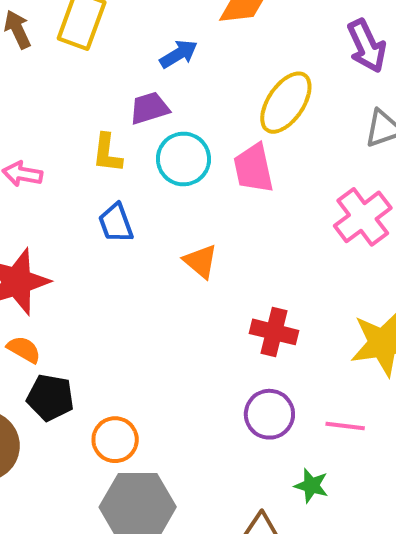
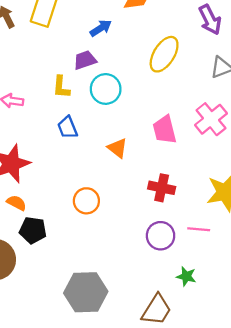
pink trapezoid: (253, 168) -> (165, 130), moved
pink line: (345, 426) -> (199, 229), moved
orange circle: (115, 440) -> (86, 201), moved

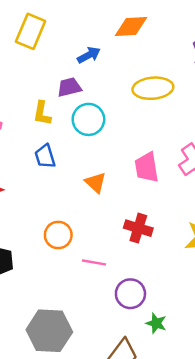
yellow ellipse: (164, 54) -> (153, 88), turned 48
pink line: (199, 229) -> (94, 262), moved
purple circle: (161, 236) -> (130, 294), moved

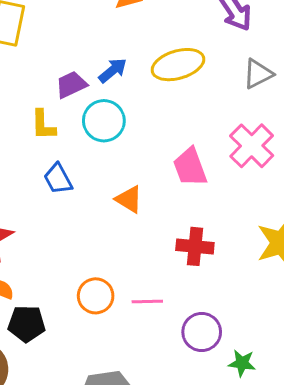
blue arrow: (89, 55) -> (113, 70), moved
orange circle: (58, 235) -> (96, 296), moved

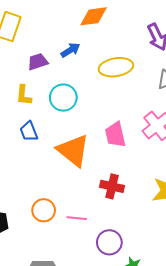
blue arrow: (113, 70) -> (70, 50), moved
purple trapezoid: (71, 85) -> (38, 62), moved
orange triangle: (129, 199) -> (73, 150), size x1.8

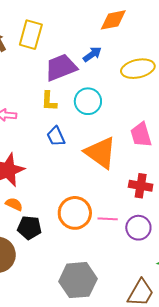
purple trapezoid: (38, 62) -> (61, 67), size x1.6
orange circle: (44, 210) -> (75, 213), size x1.4
purple circle: (109, 242) -> (138, 228), moved

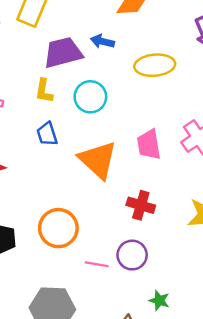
blue arrow: (92, 54) -> (102, 41), turned -138
pink line: (108, 219) -> (97, 264), moved

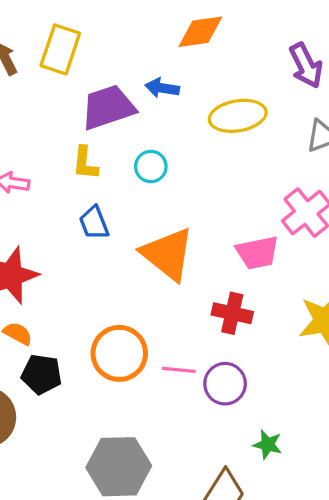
cyan circle: (90, 97) -> (151, 166), size x0.7
pink trapezoid: (149, 145) -> (257, 253), moved, turned -88
pink line: (97, 264) -> (179, 370), moved

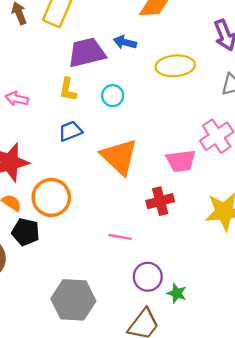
blue trapezoid: (94, 223) -> (70, 131), turned 85
red cross: (232, 313) -> (160, 201), turned -32
orange circle: (119, 353) -> (51, 197), moved
purple circle: (225, 384) -> (148, 277), moved

